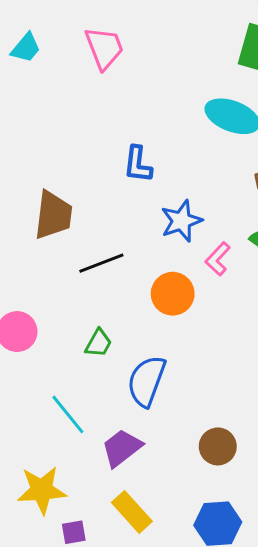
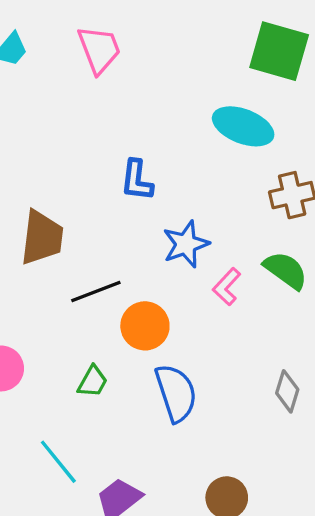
orange circle: (173, 294) -> (145, 326), moved
blue semicircle: (146, 381) -> (176, 393), moved, turned 142

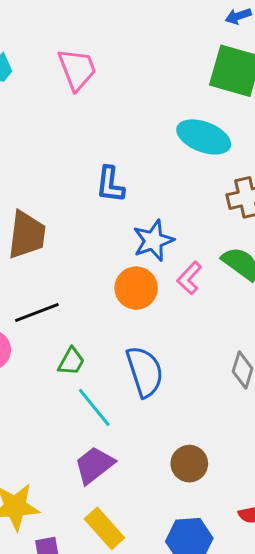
black line: (96, 292) -> (37, 313), moved
orange circle: (145, 326) -> (136, 288), moved
cyan line: (58, 462) -> (94, 407), moved

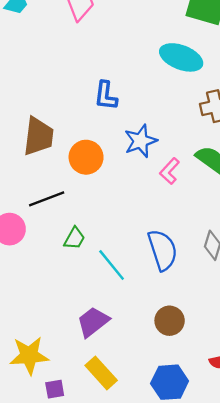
orange circle: (136, 288) -> (86, 157), moved
blue semicircle: (145, 372) -> (163, 250), moved
cyan line: (94, 407) -> (112, 265), moved

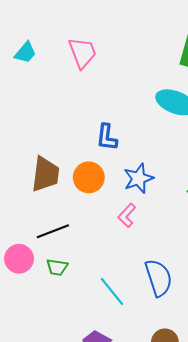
orange circle: (86, 157) -> (89, 177), moved
pink L-shape: (170, 171) -> (127, 215), moved
green trapezoid: (74, 238) -> (57, 267), moved, turned 70

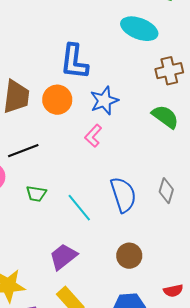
blue L-shape: (107, 137) -> (74, 62), size x1.4
green trapezoid: (57, 267) -> (36, 194), moved

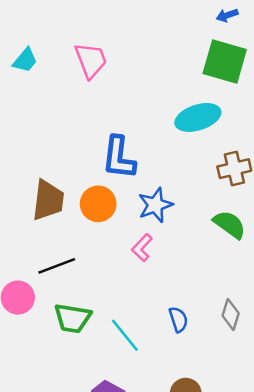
cyan ellipse: (139, 29) -> (198, 117), turned -39
green trapezoid: (36, 194) -> (73, 318), size x1.5
blue semicircle: (123, 195) -> (178, 319), size x0.6

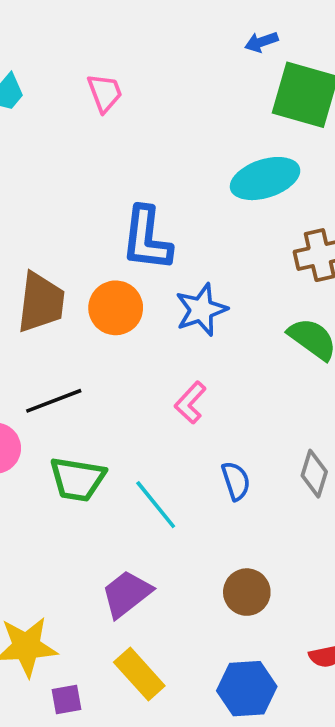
blue arrow: (227, 15) -> (261, 42), moved
pink trapezoid: (91, 60) -> (105, 93), size x0.7
pink L-shape: (142, 248) -> (190, 403), moved

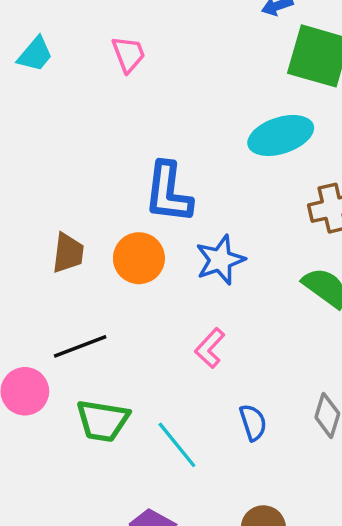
brown trapezoid: (41, 302) -> (68, 253), size x0.7

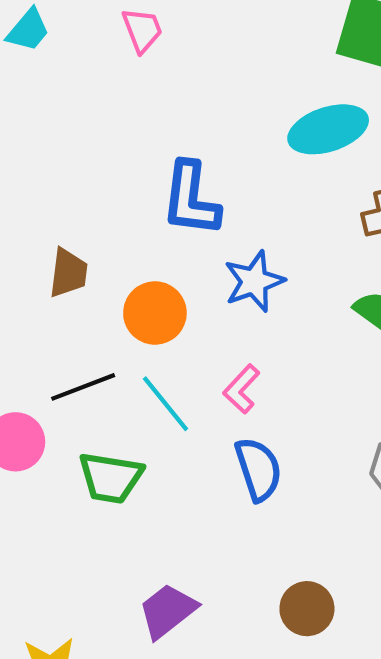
orange circle: (139, 258) -> (155, 313), moved
blue semicircle: (253, 422) -> (258, 469), moved, size x1.4
cyan line: (177, 445) -> (165, 404), moved

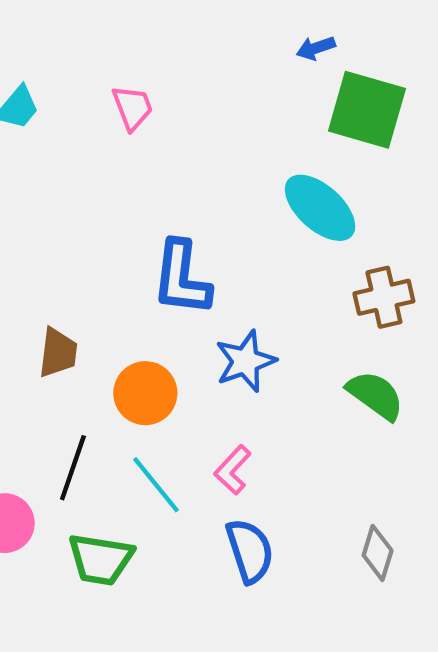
cyan ellipse: (328, 129) -> (320, 208), turned 60
black line: (83, 387) -> (73, 468), turned -50

